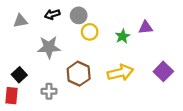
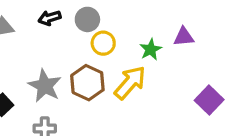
gray star: (49, 47) -> (45, 86), moved, turned 30
yellow arrow: (120, 73) -> (130, 83), moved, turned -35
brown hexagon: (79, 74) -> (87, 83), moved

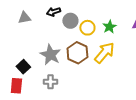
gray circle: (87, 19) -> (70, 21), moved
green star: (151, 49) -> (109, 27), moved

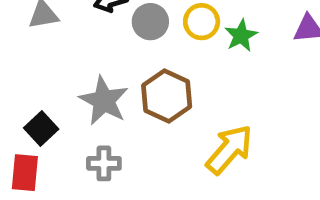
yellow circle: (87, 28) -> (202, 22), moved
yellow arrow: (104, 53) -> (229, 149), moved

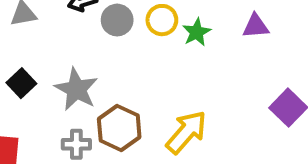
brown hexagon: (167, 96) -> (119, 128), moved
black square: (41, 129) -> (21, 83), moved

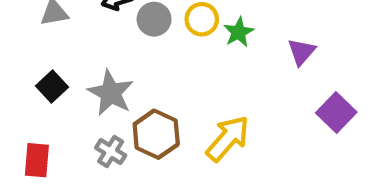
purple triangle: (256, 26) -> (302, 52), moved, turned -44
gray cross: (76, 144) -> (111, 152), turned 32

